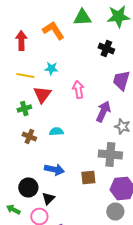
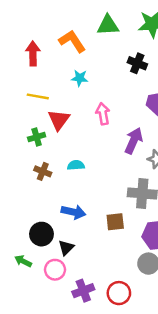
cyan star: (51, 68) -> (80, 78), moved

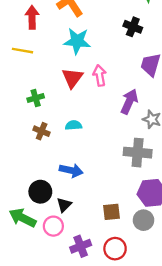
cyan star: (80, 78) -> (77, 41), size x1.6
yellow line: (38, 96) -> (23, 51), moved
red triangle: (59, 120) -> (72, 78), moved
brown square: (115, 222) -> (111, 212), moved
green arrow: (23, 261) -> (23, 218), size x1.6

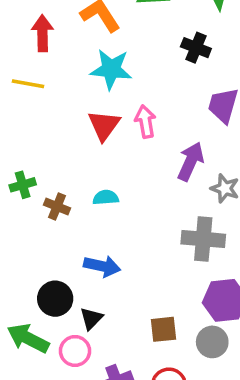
green cross: (36, 98) -> (23, 185), moved

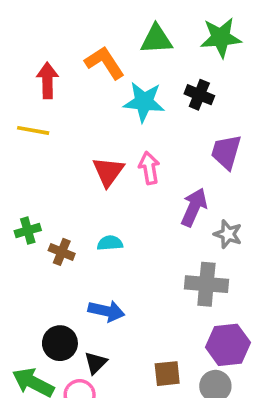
cyan star: (111, 69) -> (144, 102), moved

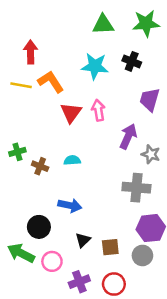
orange L-shape: (105, 63) -> (51, 82), moved
black triangle: (96, 363) -> (83, 240), moved

